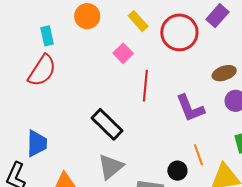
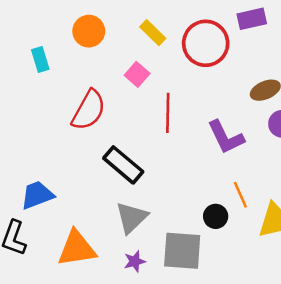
purple rectangle: (217, 16) -> (252, 19), turned 40
red semicircle: (42, 71) -> (89, 110), moved
blue trapezoid: (37, 143) -> (37, 195), turned -108

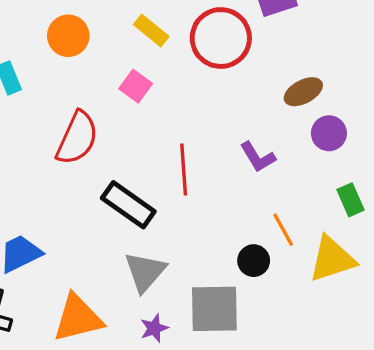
red line: (168, 113) -> (184, 170), moved
purple L-shape: (226, 137) -> (258, 157), size x0.7

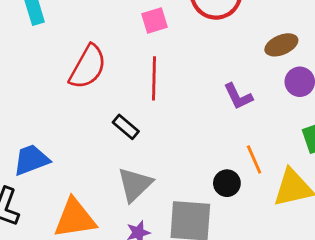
pink square: (136, 86) -> (155, 21), moved, turned 32
red line: (184, 170) -> (154, 78), moved
black rectangle: (128, 205) -> (126, 127), size x0.6

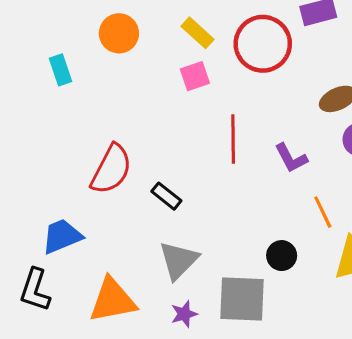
red semicircle: (88, 67) -> (111, 169), moved
red line: (154, 78) -> (233, 139), moved
orange line: (254, 159) -> (323, 212), moved

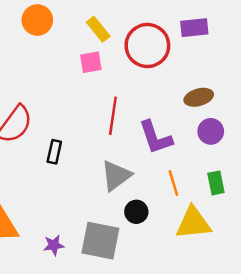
purple L-shape: (291, 158) -> (155, 137), size x1.4
black rectangle: (166, 196) -> (54, 152), turned 55
gray triangle: (179, 260) -> (116, 176), moved

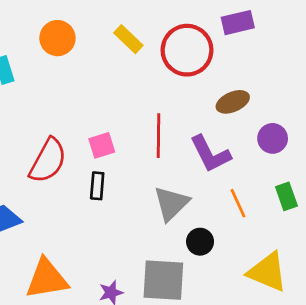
pink square: (91, 62) -> (102, 145), moved
brown ellipse: (199, 97) -> (233, 102), moved
yellow triangle: (193, 223) -> (267, 272), moved, turned 36

